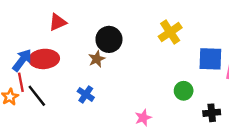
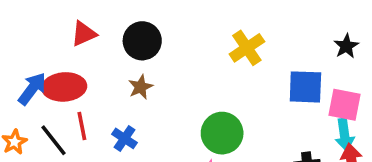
black circle: (109, 39) -> (142, 41), moved
red line: (21, 82) -> (82, 126), moved
green circle: (184, 91) -> (222, 133), moved, size x1.5

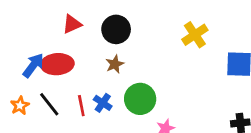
red line: (82, 126) -> (81, 106), moved
green circle: (222, 133) -> (140, 99), moved

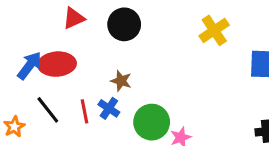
brown star: (115, 64) -> (121, 81), moved, turned -30
green circle: (140, 99) -> (152, 122), moved
orange star: (20, 106) -> (14, 127), moved

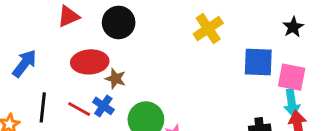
red ellipse: (57, 64) -> (90, 62), moved
black line: (48, 110) -> (43, 107), turned 44
red line: (84, 111) -> (79, 109), turned -50

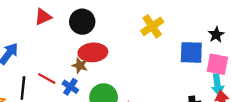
black star: (293, 27) -> (216, 35), moved
red ellipse: (90, 62) -> (93, 52), moved
red line: (79, 109) -> (47, 79), moved

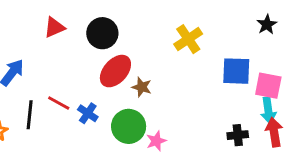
black star: (216, 35) -> (267, 24), moved
red ellipse: (93, 52) -> (115, 71), turned -44
brown star: (80, 65) -> (142, 87), moved

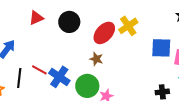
red ellipse: (115, 71) -> (104, 33), moved
blue cross: (88, 113) -> (59, 77), size x1.5

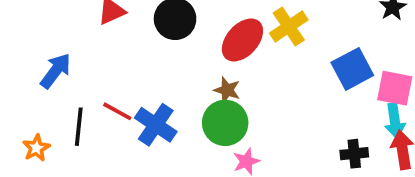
blue square: (161, 48) -> (352, 69), turned -30
green circle: (87, 86) -> (225, 123), moved

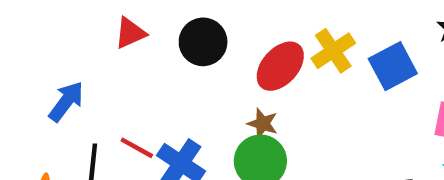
blue square: (352, 69) -> (393, 66), moved

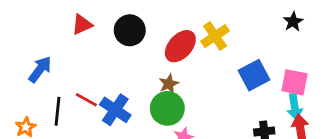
blue square: (393, 66) -> (254, 75), moved
brown star: (263, 124) -> (169, 84), turned 30

